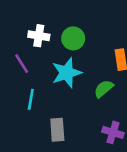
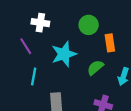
green circle: (73, 38) -> (89, 25), moved

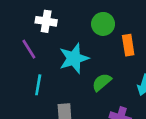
green semicircle: (95, 68) -> (102, 82), moved

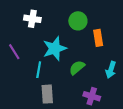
purple line: (29, 49) -> (14, 52), moved
cyan line: (38, 85) -> (39, 70), moved

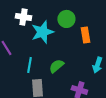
cyan star: (55, 48) -> (42, 32), moved
green semicircle: (77, 68) -> (56, 66), moved

